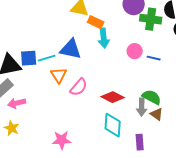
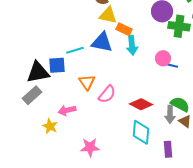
blue triangle: (71, 49) -> (102, 42), moved
cyan line: (47, 58) -> (75, 50), moved
blue line: (154, 58) -> (171, 65), moved
pink arrow: (17, 103) -> (67, 110), moved
yellow star: (12, 128) -> (50, 126), moved

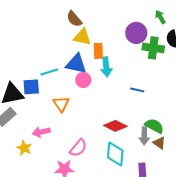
orange rectangle: (124, 29) -> (98, 51), turned 63
pink circle: (163, 58) -> (83, 80), moved
blue line: (171, 65) -> (137, 90), moved
pink semicircle: (107, 94) -> (78, 148), moved

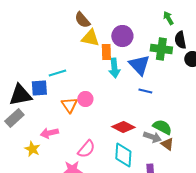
purple circle: (136, 33) -> (122, 36), moved
blue triangle: (76, 64) -> (139, 65), moved, turned 35
pink circle: (83, 80) -> (85, 99), moved
gray arrow: (144, 136) -> (152, 137), turned -72

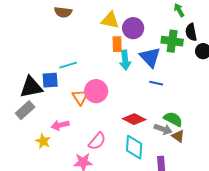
brown semicircle: (82, 20) -> (63, 12), moved, turned -42
yellow triangle: (90, 38) -> (110, 20), moved
pink circle: (85, 99) -> (96, 91), size x1.5

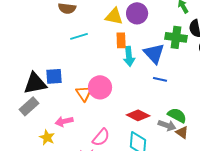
purple circle: (133, 28) -> (137, 13), moved
cyan line: (68, 65) -> (79, 36), moved

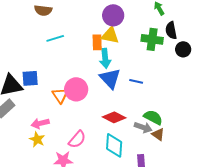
yellow triangle: (114, 16) -> (110, 35), moved
blue triangle: (154, 53) -> (110, 78), moved
yellow star: (47, 137) -> (37, 139), moved

